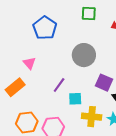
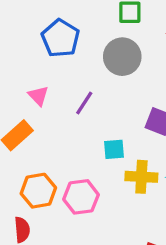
gray circle: (84, 55) -> (122, 57), moved
purple line: (59, 85) -> (84, 103), moved

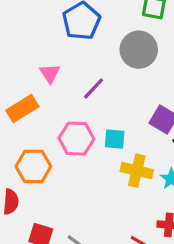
pink hexagon: (81, 197) -> (76, 139), moved

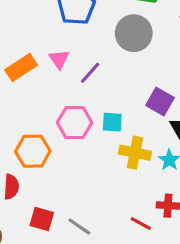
pink triangle: (50, 73) -> (59, 59), moved
orange rectangle: (22, 108) -> (21, 68), moved

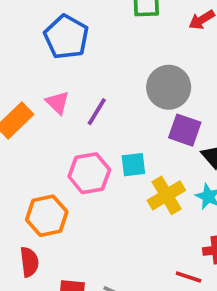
gray circle: (134, 33) -> (169, 87), moved
yellow cross: (135, 153) -> (166, 195), turned -32

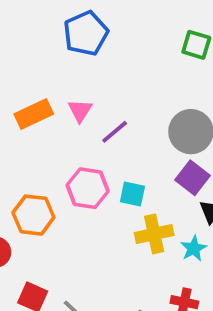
blue pentagon: (66, 37) -> (86, 33), moved

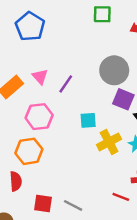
pink hexagon: (88, 188) -> (39, 117), moved

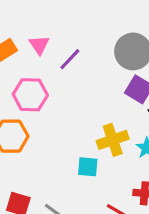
cyan square: (88, 120) -> (88, 167), moved

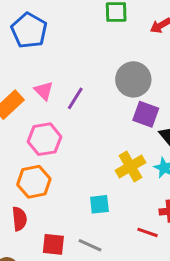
cyan square: (88, 167) -> (99, 204), moved

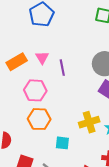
purple line: (75, 98) -> (62, 68), turned -56
orange hexagon: (34, 182) -> (39, 119), moved

